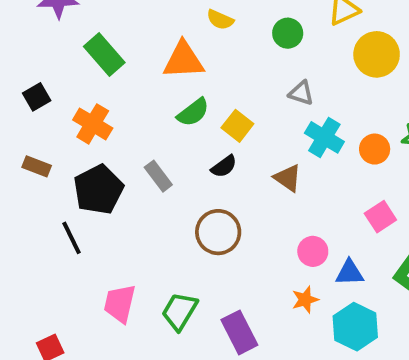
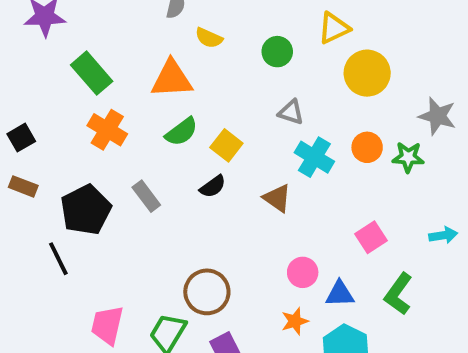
black square: (37, 97) -> (21, 138), moved
orange cross: (93, 124) -> (107, 130), moved
orange circle: (375, 149) -> (367, 147), moved
brown circle: (218, 232) -> (207, 292), moved

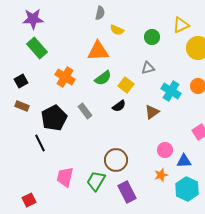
green rectangle: (92, 73) -> (37, 48), moved
gray triangle: (291, 112) -> (148, 68), moved, turned -32
brown triangle: (277, 198) -> (152, 112), turned 49

